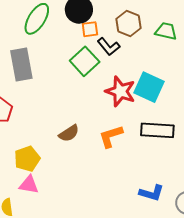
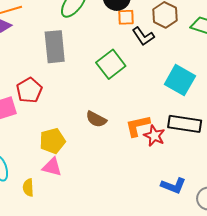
green square: (85, 61) -> (111, 64), moved
red star: (120, 91) -> (154, 136), moved, size x0.7
brown semicircle: (69, 133) -> (96, 119), turned 55

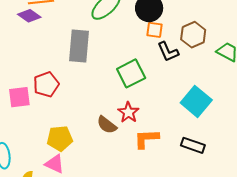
black rectangle: (185, 124) -> (193, 145), size x0.7
red star: (154, 136) -> (128, 112), moved

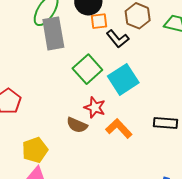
gray rectangle: (79, 46) -> (53, 33), moved
cyan square: (196, 101) -> (123, 79), moved, turned 32
orange L-shape: (146, 139) -> (119, 128), turned 64

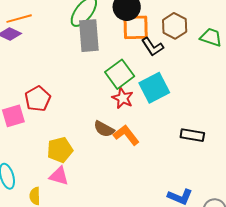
orange square: (99, 21) -> (136, 27), size x1.6
red star: (95, 108) -> (123, 98), moved
orange L-shape: (119, 128) -> (126, 135), moved

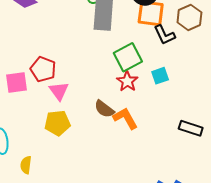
cyan square: (154, 88) -> (160, 76), size x0.6
red pentagon: (38, 99) -> (43, 69), turned -30
pink triangle: (59, 176) -> (59, 91), moved, turned 30

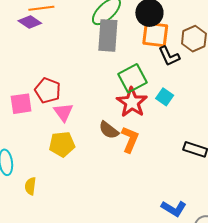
cyan square: (160, 76) -> (165, 97), turned -36
red star: (127, 81) -> (132, 102), size x1.4
orange L-shape: (125, 118) -> (130, 139), turned 52

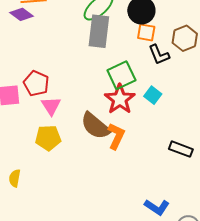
orange square: (155, 35) -> (146, 32), size x0.7
brown semicircle: (109, 130) -> (95, 126), size x1.5

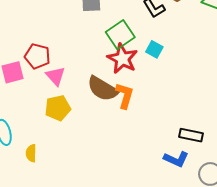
black rectangle: (181, 149) -> (191, 135), moved

